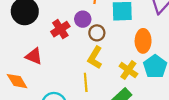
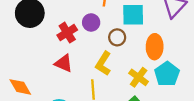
brown circle: (97, 33) -> (117, 37), moved
red triangle: (34, 56) -> (64, 63), moved

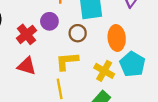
yellow L-shape: (103, 63) -> (67, 61), turned 60

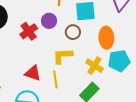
cyan pentagon: (133, 64) -> (119, 61), turned 30
red triangle: (27, 66) -> (33, 73), moved

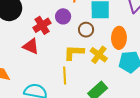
yellow cross: (94, 66) -> (99, 55), moved
red triangle: (33, 73) -> (31, 46), moved

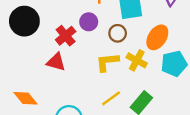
orange ellipse: (119, 38) -> (157, 37), turned 40
yellow line: (65, 76) -> (111, 98), moved, turned 66

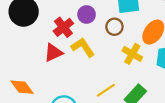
red triangle: (56, 62) -> (53, 53), turned -42
yellow L-shape: (107, 62) -> (83, 47), moved, turned 60

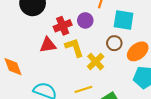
brown circle: (114, 27) -> (114, 43), moved
yellow cross: (132, 54) -> (96, 62), moved

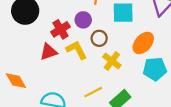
brown circle: (114, 43) -> (99, 38), moved
yellow cross: (96, 62) -> (112, 61), moved

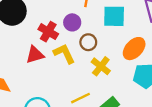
red cross: (61, 29) -> (48, 32), turned -30

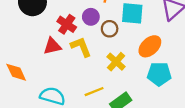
brown circle: (88, 42) -> (110, 29), moved

